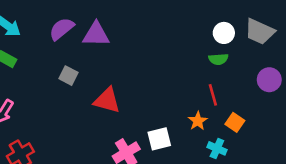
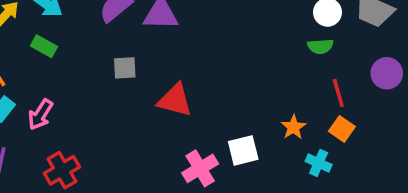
gray square: (68, 76) -> (125, 68), turned -30
red line: (213, 95) -> (338, 93), moved

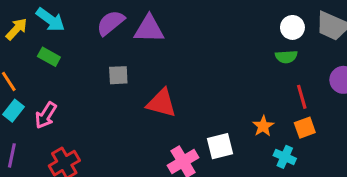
orange square: (342, 129) -> (305, 128), turned 35

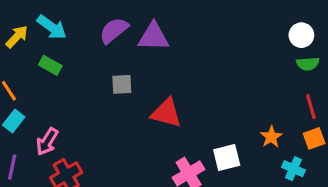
green semicircle: (286, 57) -> (308, 64), moved
pink arrow: (46, 115) -> (47, 142), moved

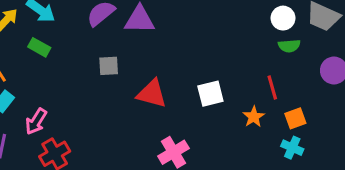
red line: (311, 107) -> (272, 87), moved
white square: (227, 158) -> (210, 94), moved
cyan cross: (293, 169) -> (292, 148), moved

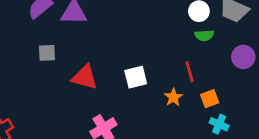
cyan cross: (292, 148) -> (219, 124), moved

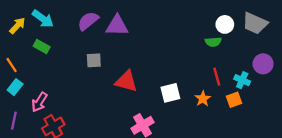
green semicircle: (204, 35) -> (213, 42), moved
white square: (136, 77) -> (170, 93), moved
cyan cross: (219, 124) -> (242, 80), moved

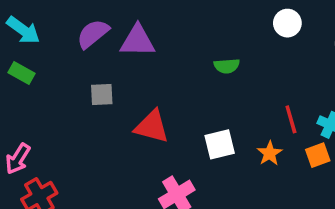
white circle: (225, 24) -> (287, 23), moved
green semicircle: (213, 42) -> (227, 66), moved

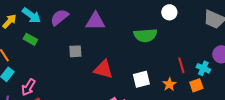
white circle: (287, 23) -> (169, 12), moved
purple semicircle: (93, 34) -> (59, 17), moved
green semicircle: (227, 66) -> (145, 35), size x1.6

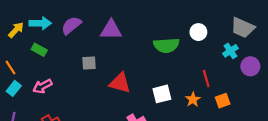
white circle: (169, 12) -> (198, 32), moved
cyan arrow: (31, 15) -> (40, 23), turned -36
cyan cross: (203, 68) -> (230, 51), moved, turned 32
pink arrow: (28, 87) -> (43, 86), moved, turned 30

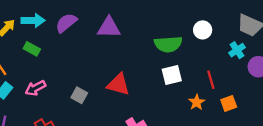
gray square: (89, 63) -> (79, 95), moved, turned 32
white square: (162, 94) -> (172, 75), moved

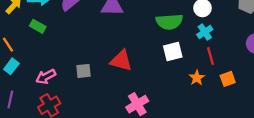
cyan cross: (237, 50) -> (205, 32), moved
pink arrow: (35, 88) -> (46, 77), moved
gray square: (79, 95) -> (84, 71), turned -35

